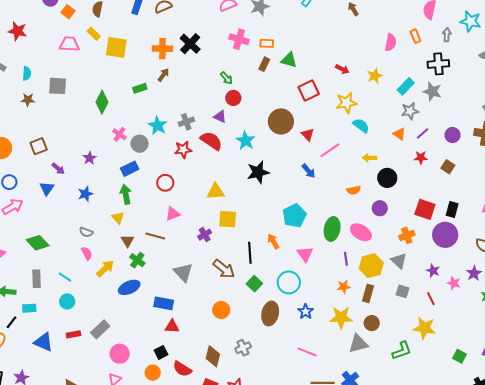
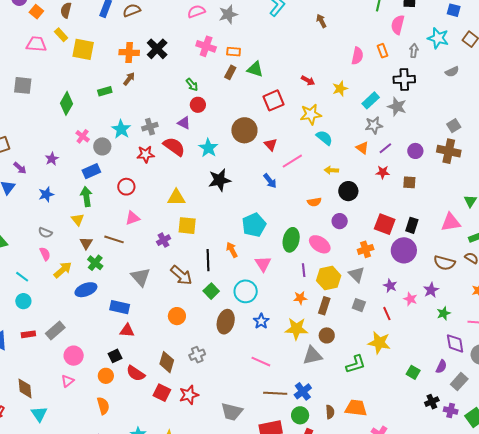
brown square: (448, 167) -> (409, 182), turned -32

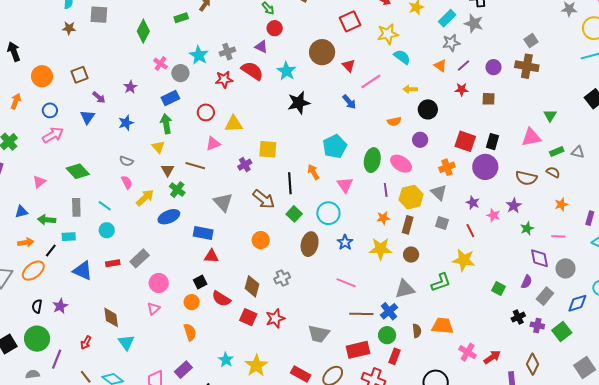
yellow triangle: (176, 198) -> (234, 124), moved
gray triangle: (312, 356) -> (405, 289), moved

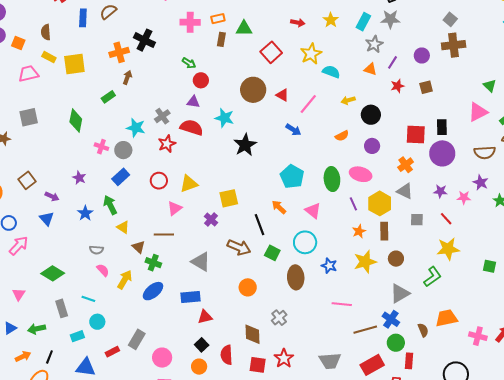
green arrow: (166, 124) -> (110, 205), moved
cyan rectangle: (69, 237) -> (77, 336), moved
red semicircle: (221, 299) -> (227, 355), turned 72

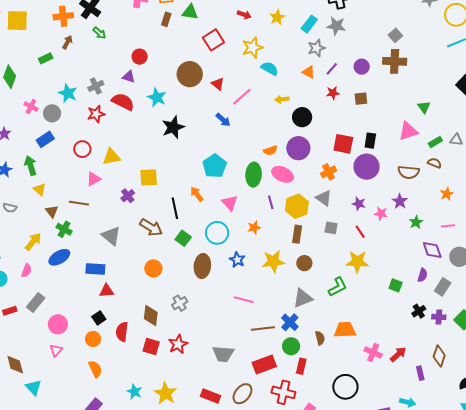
green arrow: (189, 63) -> (99, 33), moved
orange semicircle: (342, 136) -> (270, 150), moved
purple circle: (372, 146) -> (298, 148), size x1.5
orange star: (359, 231) -> (254, 228), moved
pink semicircle: (103, 270) -> (26, 271), moved, turned 56

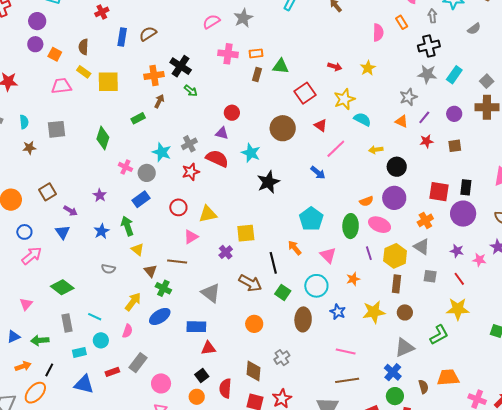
cyan rectangle: (309, 24) -> (454, 75), moved
red triangle: (218, 84) -> (321, 125), moved
brown line: (263, 329) -> (347, 380), moved

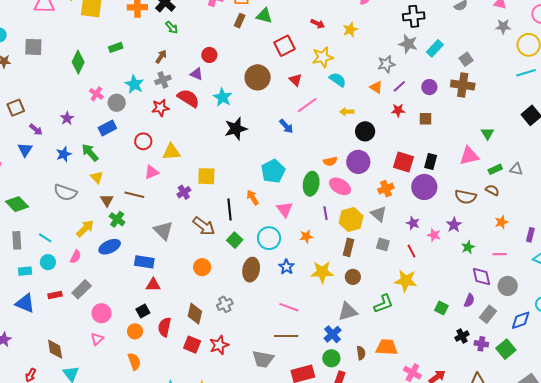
brown arrow: (159, 101) -> (161, 57), moved
green arrow: (127, 226) -> (90, 153), turned -30
gray semicircle: (108, 269) -> (65, 192), size x1.6

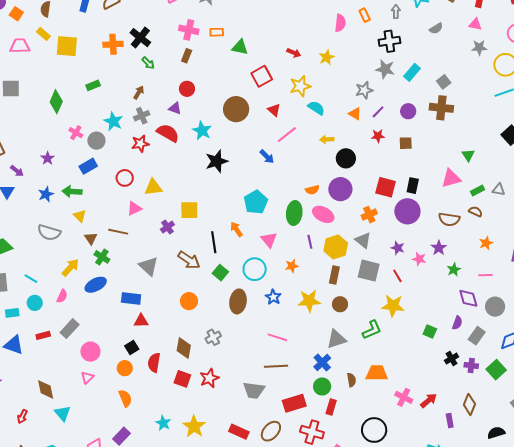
brown rectangle: (240, 21) -> (187, 56), moved
green arrow: (90, 153) -> (72, 192), turned -42
gray square: (383, 244) -> (369, 271), size x1.6

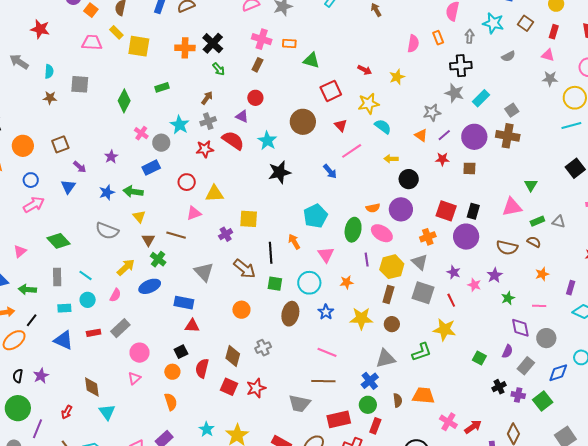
purple circle: (408, 111) -> (474, 137), size x1.6
green square: (220, 273) -> (275, 284), turned -35

